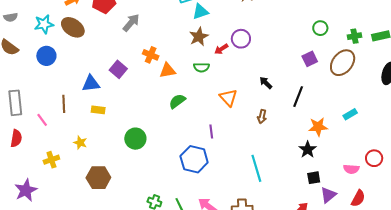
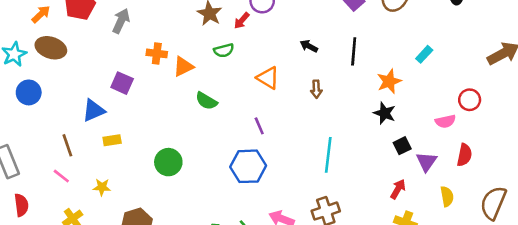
green semicircle: (177, 101) -> (206, 101), turned -96
pink line: (42, 120) -> (61, 176), moved
cyan line: (256, 168) -> (328, 155), turned 40

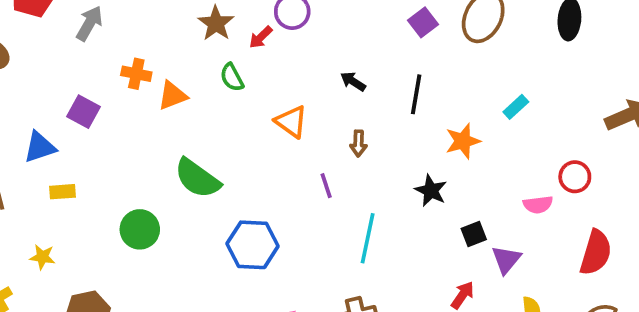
green semicircle: (224, 50) -> (232, 77), turned 72
green semicircle: (206, 101) -> (197, 178), moved, size x1.5
black star: (385, 113) -> (431, 191), moved
purple line: (259, 126) -> (326, 186), moved
red semicircle: (464, 155) -> (596, 253), moved, size x1.4

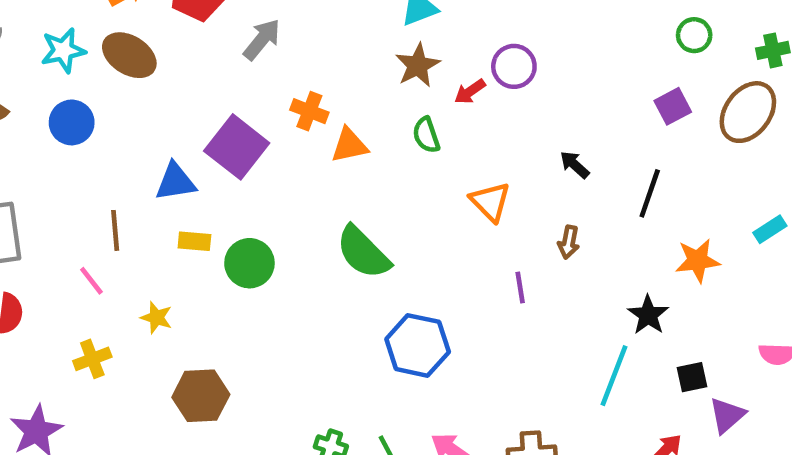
purple square: (84, 112) -> (237, 147), size x1.5
green circle: (140, 229) -> (249, 263), moved
cyan line: (368, 238) -> (614, 376), moved

